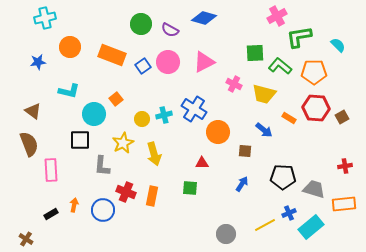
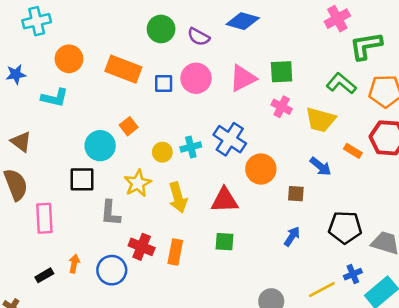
green square: (255, 53) -> (282, 72), moved
blue star: (38, 62) -> (16, 74), moved
blue square: (143, 66) -> (164, 83), turned 35
cyan L-shape: (69, 91) -> (55, 98), moved
red triangle: (202, 163) -> (225, 200), moved, size x1.6

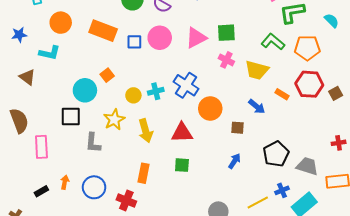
brown triangle: (21, 142) -> (27, 77), moved
black pentagon: (345, 227) -> (276, 154), turned -30
red cross: (142, 247) -> (126, 200), moved

